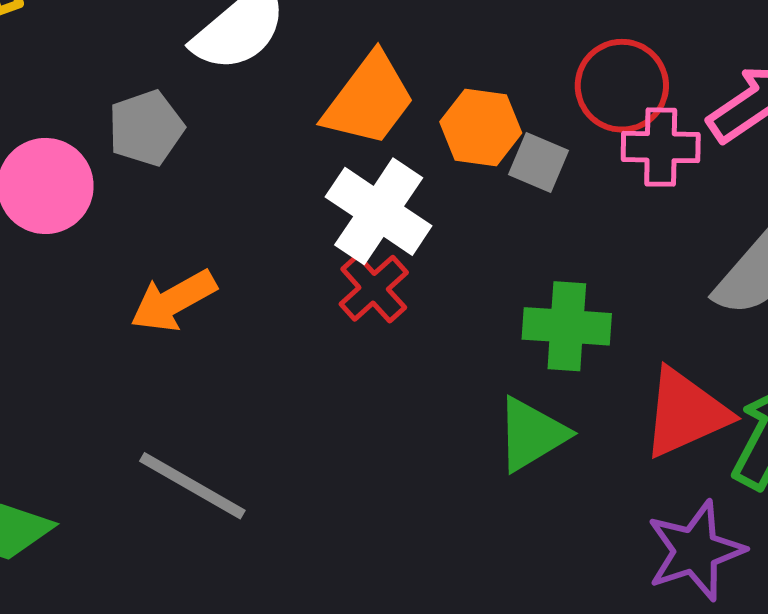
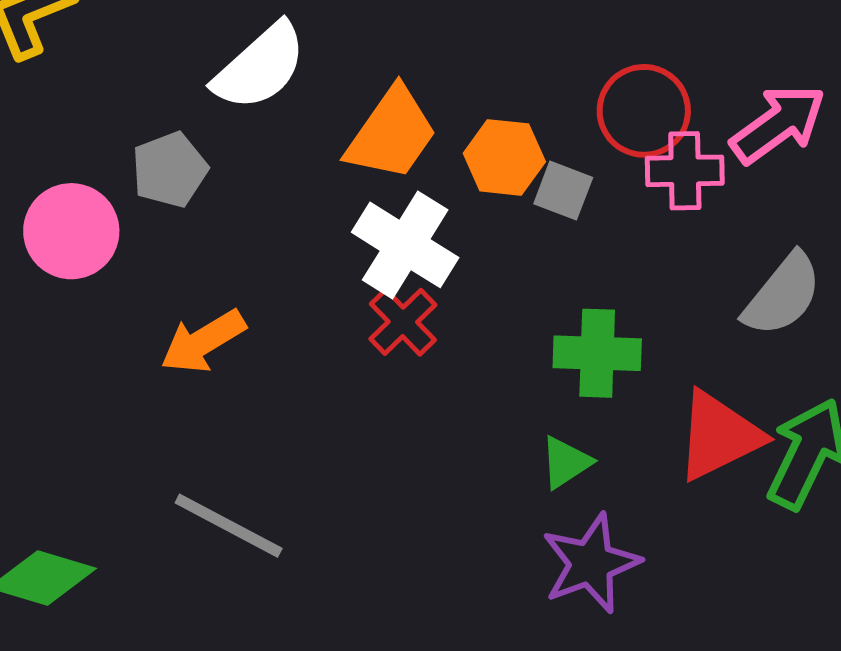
green triangle: (532, 434) -> (566, 462), size x0.7
purple star: (695, 551) -> (591, 563), moved

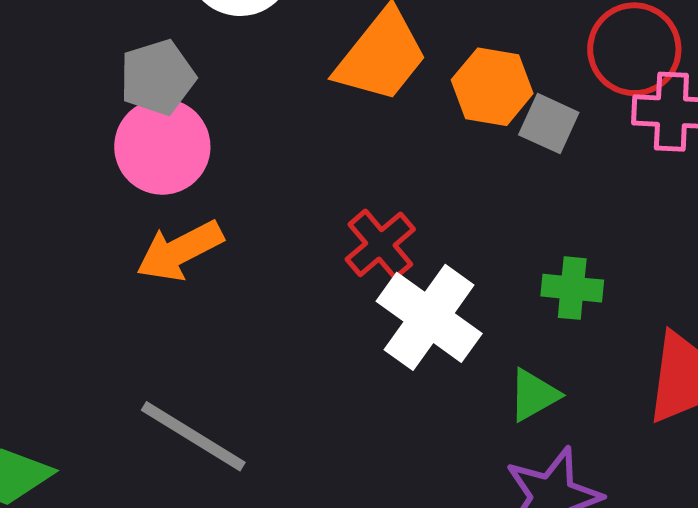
pink circle: (71, 231) -> (162, 147), moved
white cross: (405, 245) -> (429, 317), moved
green cross: (597, 353) -> (572, 288), size x0.7

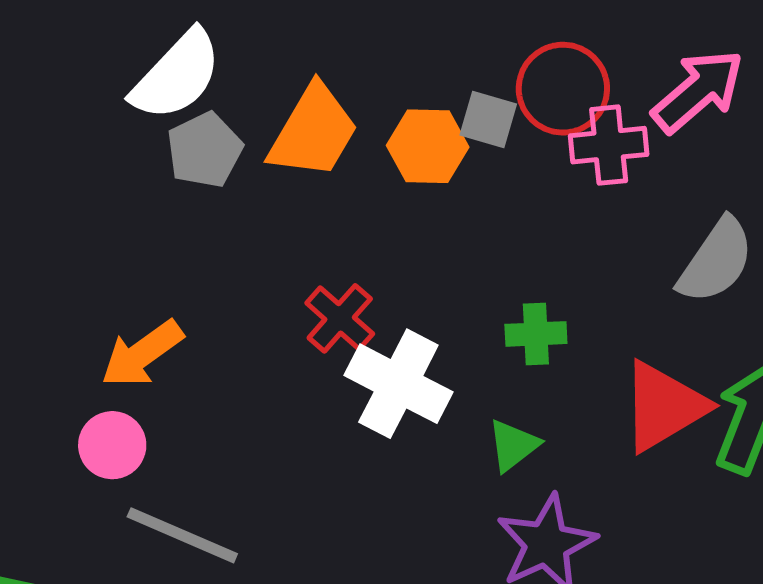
gray pentagon: (157, 77) -> (205, 150), moved
gray square: (549, 124) -> (488, 120), moved
pink circle: (162, 147) -> (112, 445), moved, size x0.7

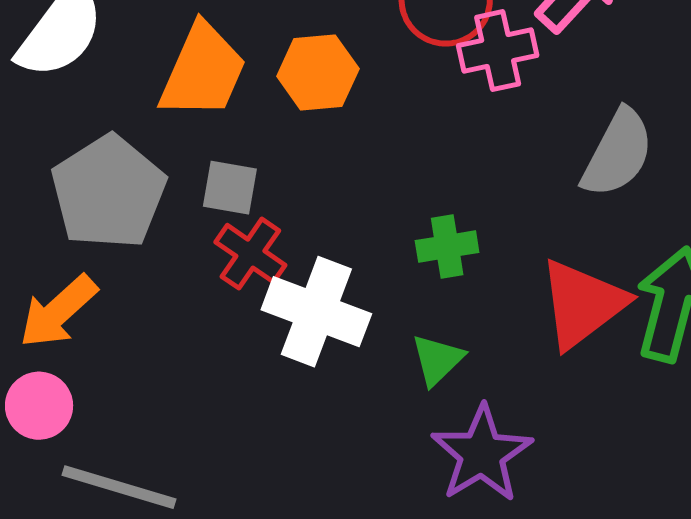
gray square: (488, 120) -> (230, 188), moved
gray pentagon: (205, 150) -> (108, 192), moved, size x1.5

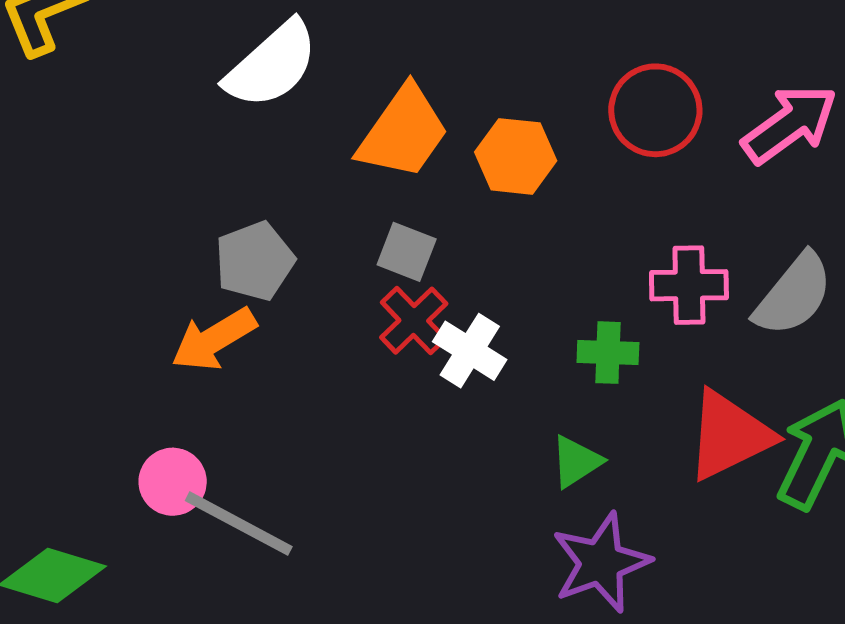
pink cross: (498, 51) -> (689, 285), moved
gray pentagon: (108, 192) -> (255, 261), moved, size x0.7
white cross: (316, 312) -> (470, 351), moved, size x0.7
pink circle: (39, 406) -> (173, 482), moved

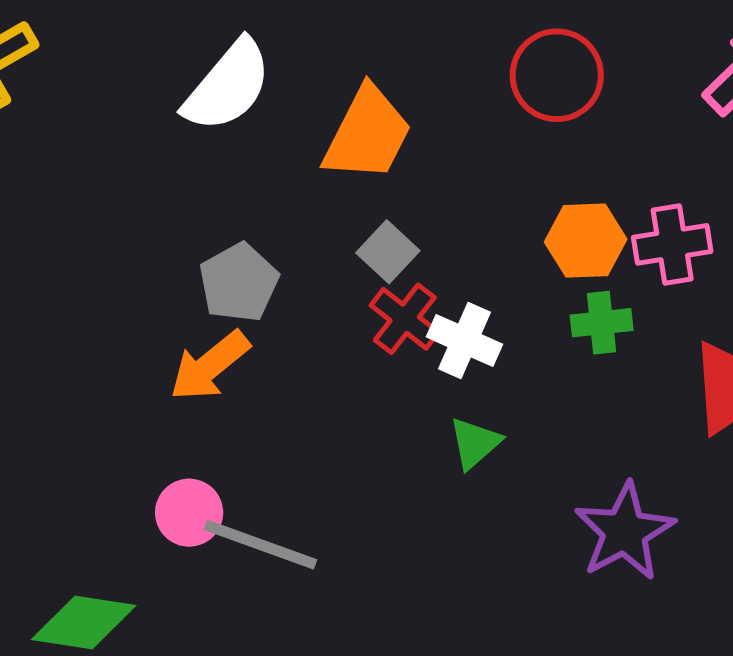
red circle: (655, 110) -> (557, 75), moved
orange hexagon: (516, 156) -> (586, 241), moved
gray square: (407, 252) -> (388, 252), turned 30
green triangle: (576, 462) -> (475, 443), moved

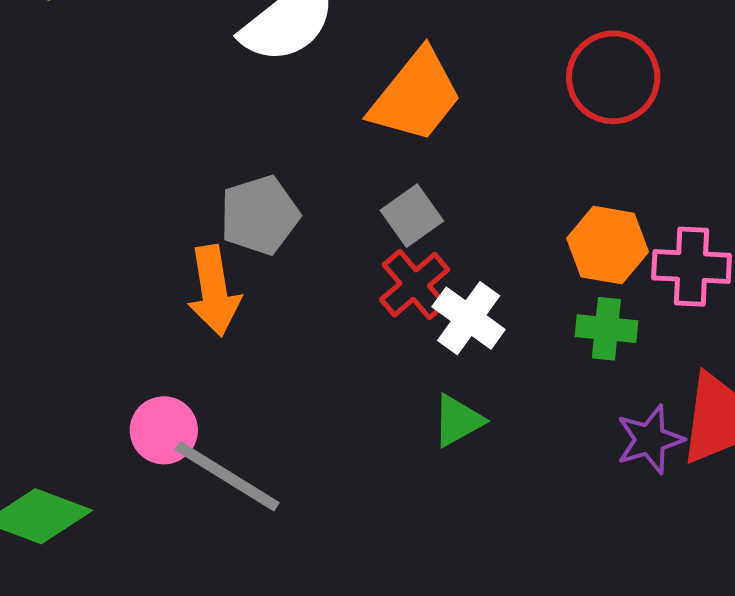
orange arrow: (210, 366) -> (214, 291), turned -72
purple star: (625, 532) -> (650, 440), moved, size x0.7

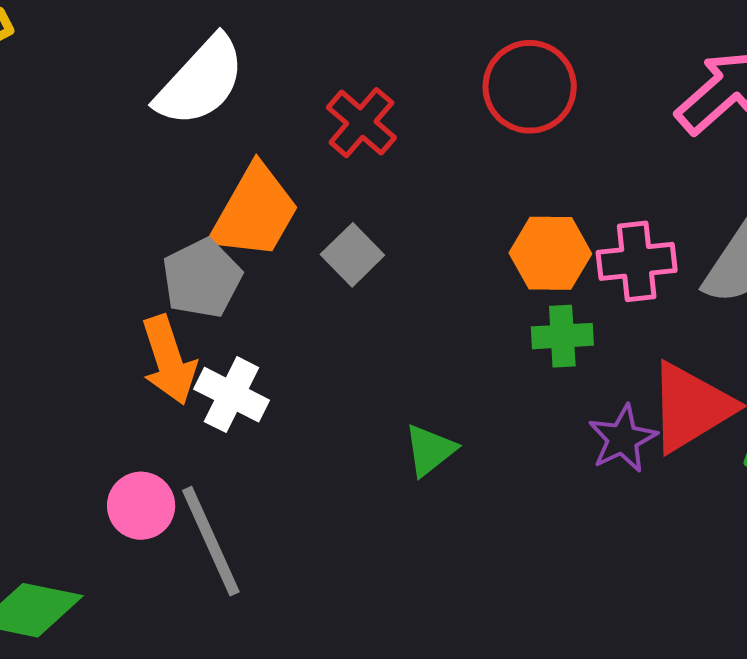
orange trapezoid: (416, 96) -> (254, 212), moved
red cross: (415, 285) -> (361, 123), moved
white cross: (469, 318) -> (232, 395), moved
gray line: (227, 476) -> (211, 541), turned 43

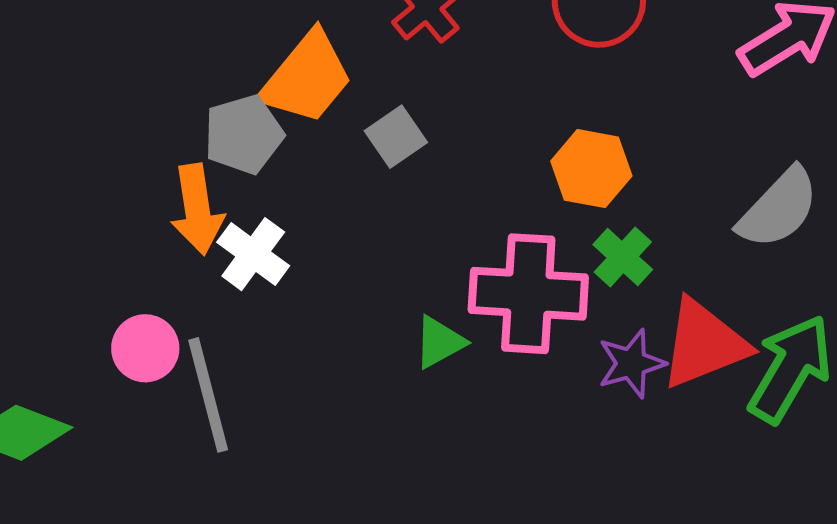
pink cross: (637, 261) -> (528, 294), moved, size x1.5
green cross: (562, 336) -> (623, 257), moved, turned 36

